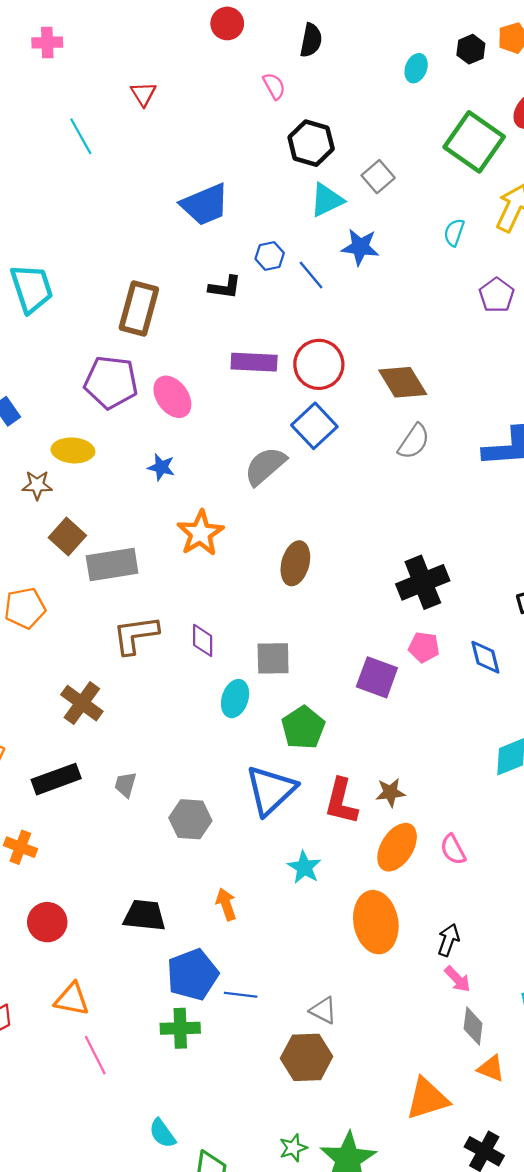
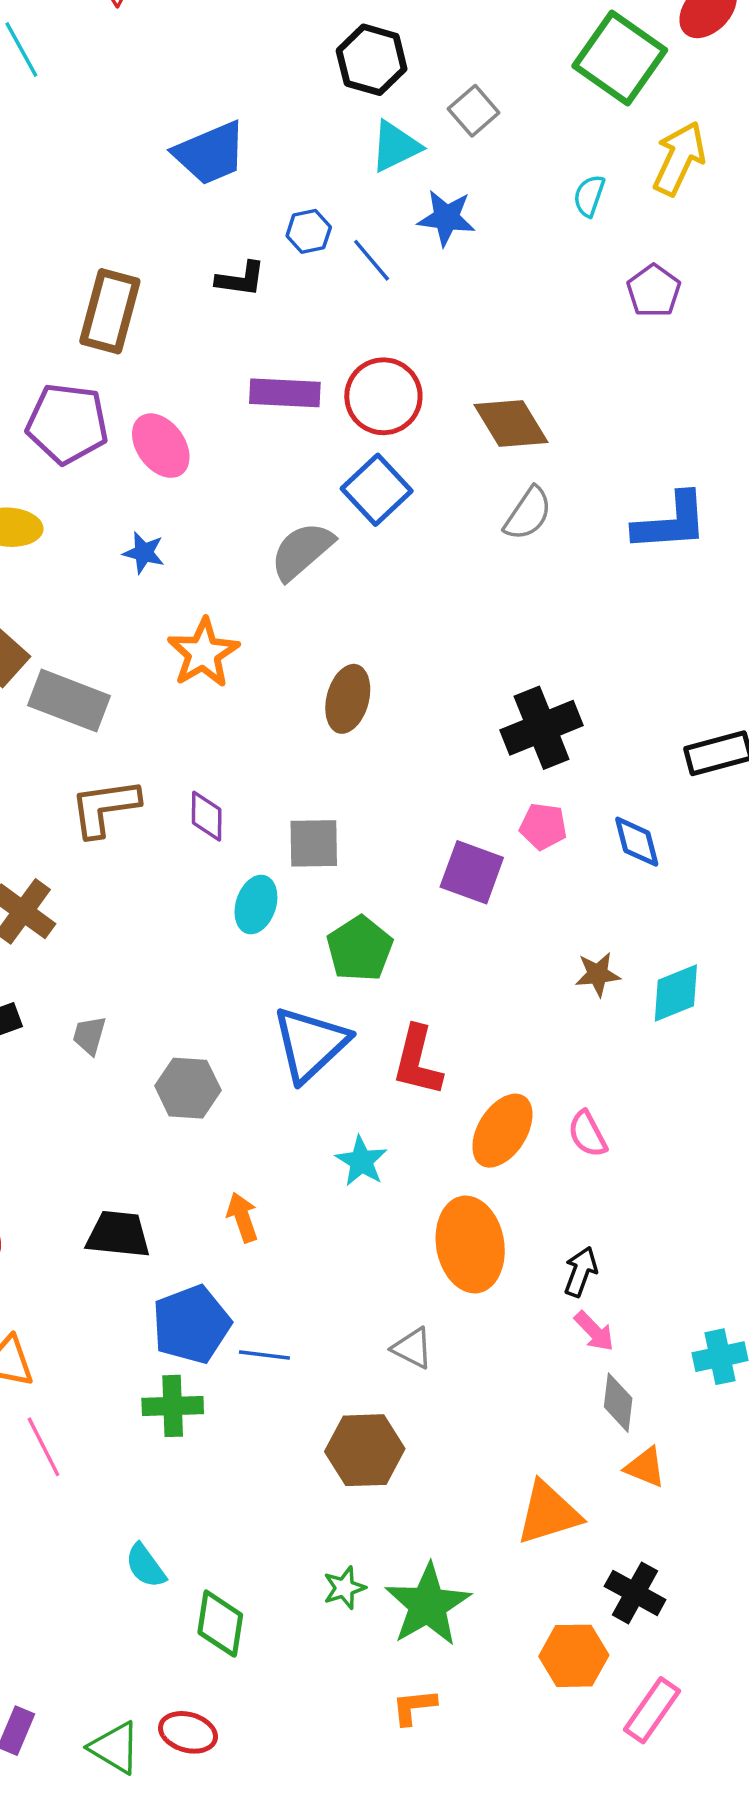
gray rectangle: (112, 564) -> (69, 701), turned 30
brown star: (390, 792) -> (598, 974), moved
gray triangle: (323, 1010) -> (412, 1348), moved

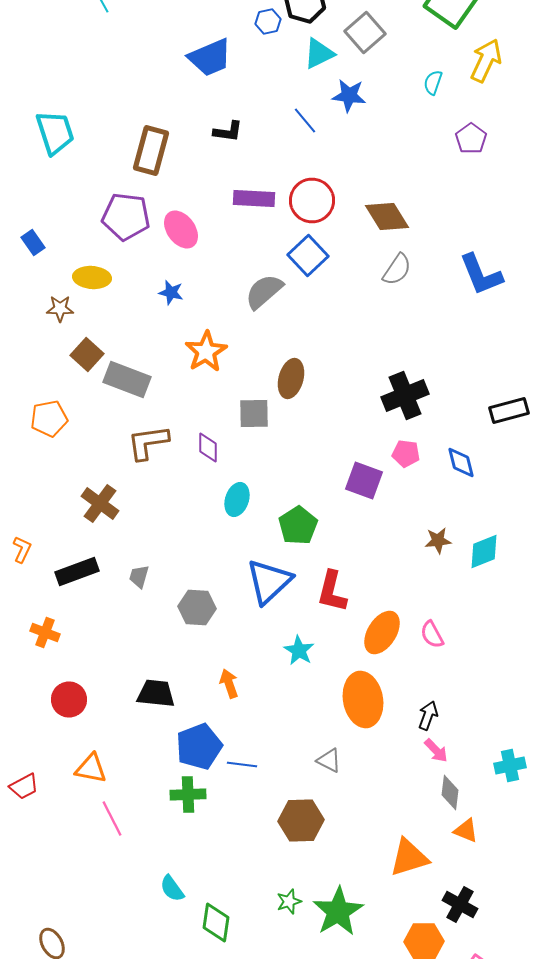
gray square: (474, 111) -> (365, 32), size x1.4
blue hexagon: (309, 231) -> (268, 22), moved
blue L-shape: (671, 522) -> (481, 274), turned 72
gray square: (314, 843) -> (254, 414), moved

